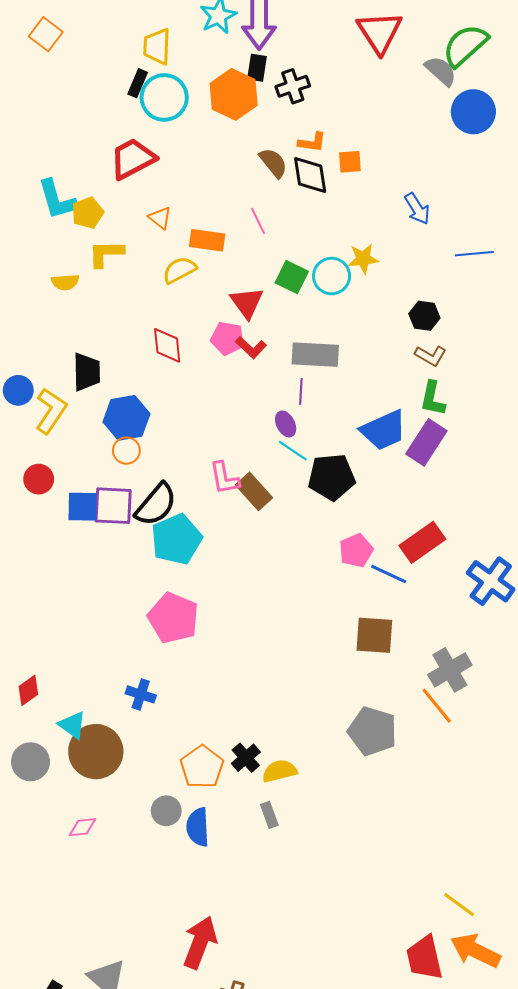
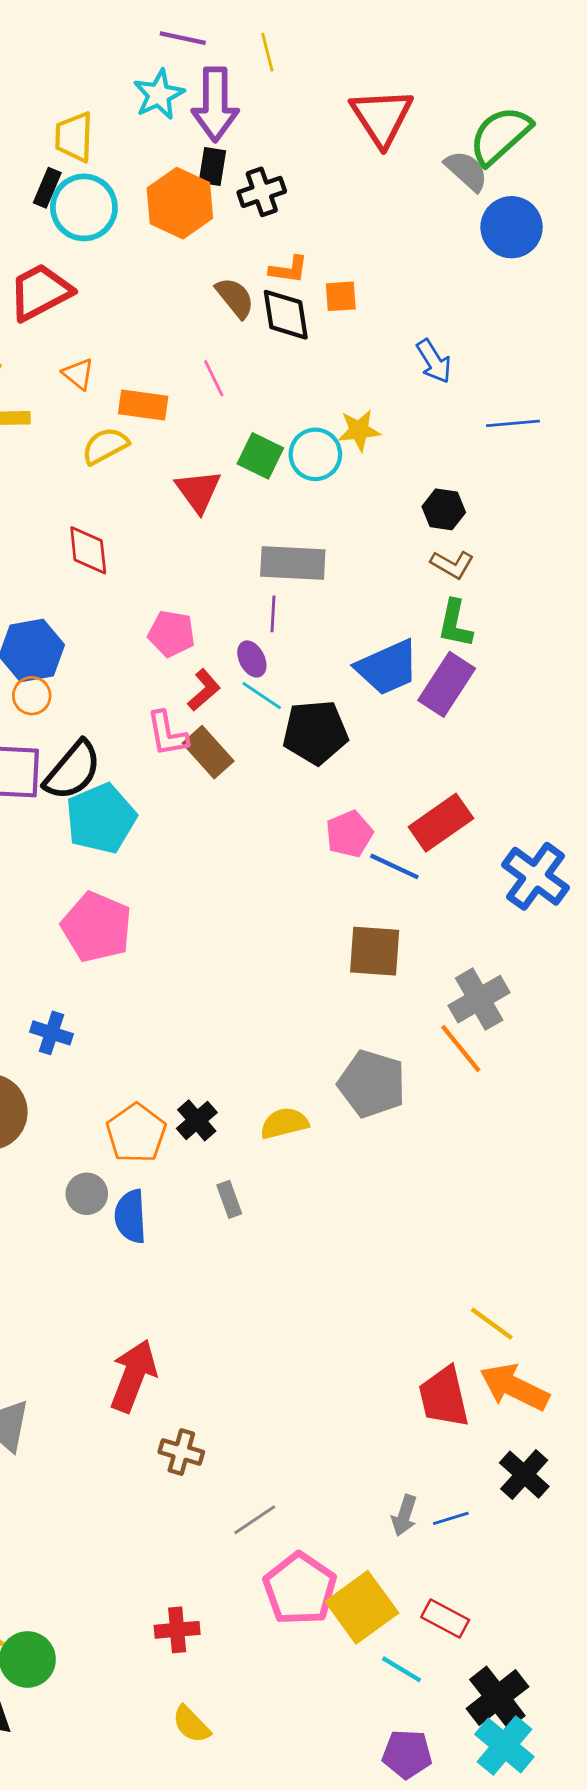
pink pentagon: (227, 338) -> (171, 634), moved
red L-shape: (251, 347) -> (204, 690), moved, turned -84
yellow semicircle: (279, 771) -> (284, 1123), moved

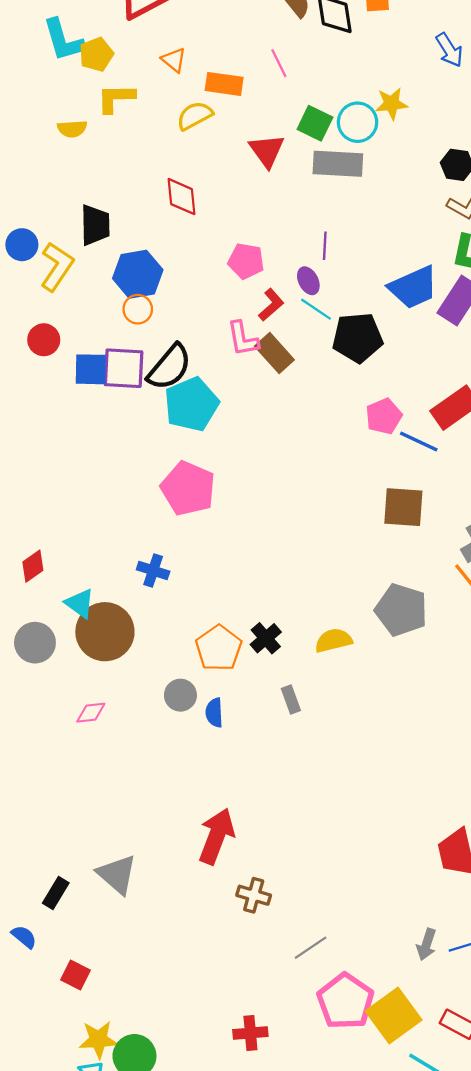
gray rectangle: (293, 563) -> (338, 164), moved
blue semicircle: (131, 1216) -> (214, 713), size x0.7

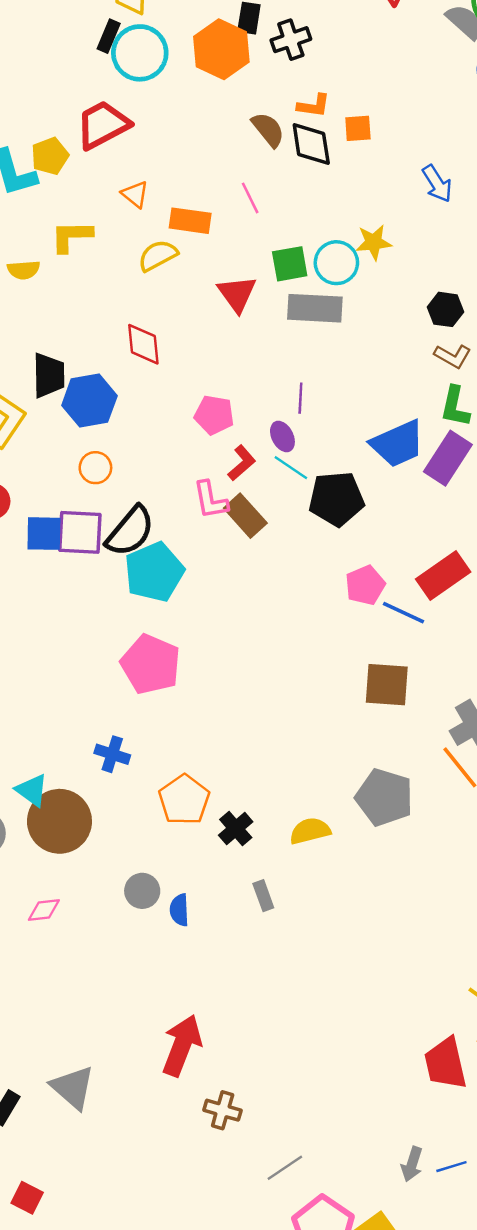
yellow pentagon: (96, 54) -> (50, 156), moved
green square: (315, 123) -> (290, 264), turned -36
blue hexagon: (138, 274) -> (89, 401), moved
orange pentagon: (219, 648) -> (184, 800), moved

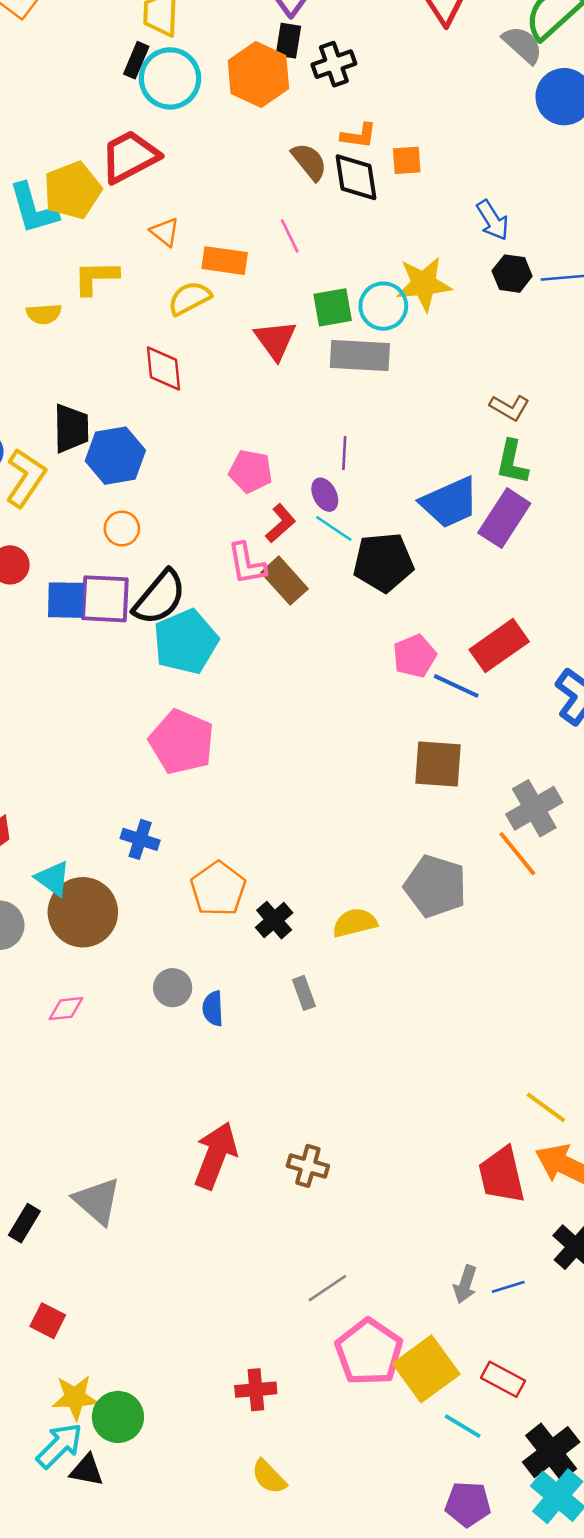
yellow pentagon: (50, 156) -> (72, 190), size x1.4
yellow star: (374, 242) -> (424, 284), size x1.4
black hexagon: (445, 309) -> (512, 274), moved
red diamond: (143, 344) -> (163, 369), moved
brown cross: (223, 1110) -> (308, 1166), moved

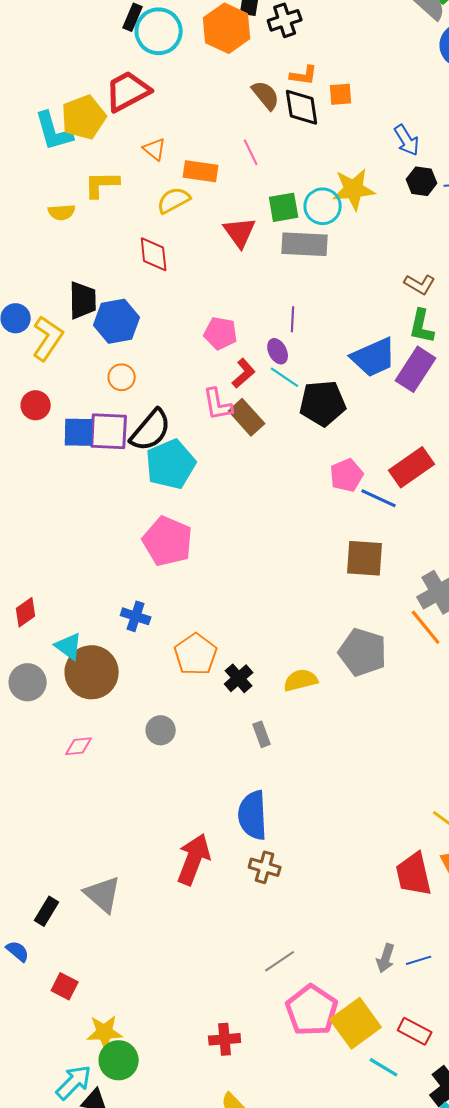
blue semicircle: (213, 1009) -> (253, 815), moved, size x1.8
yellow star: (75, 1397) -> (105, 1032), moved

